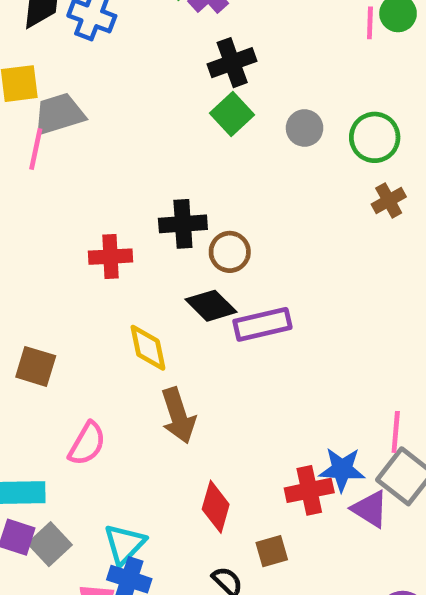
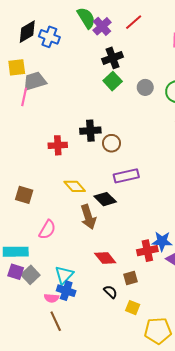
black diamond: (211, 306) -> (105, 199), moved
yellow diamond: (148, 348) -> (75, 186), turned -30
red diamond: (216, 507) -> (105, 258), turned -55

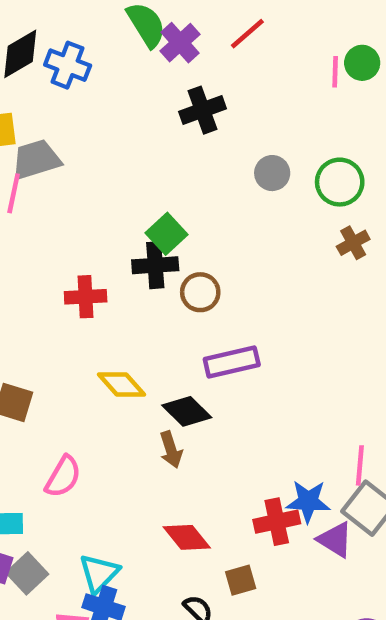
green square: (113, 81) -> (166, 234), moved
brown arrow: (88, 217) -> (171, 450), moved, size x0.7

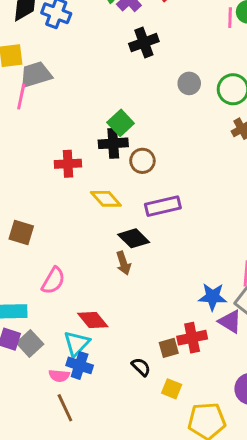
yellow diamond: (122, 384) -> (106, 199), moved
red cross: (277, 522) -> (192, 338), moved
red diamond: (187, 537) -> (93, 320), moved

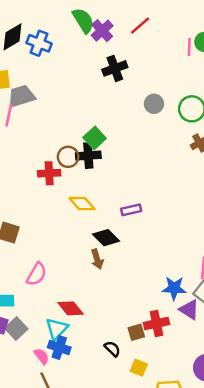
brown circle: (142, 161) -> (68, 157), moved
purple rectangle: (163, 206) -> (131, 210), size x0.7
pink semicircle: (59, 376) -> (42, 356), turned -132

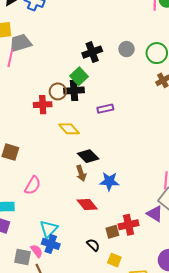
black cross: (115, 68) -> (92, 52), moved
purple rectangle: (131, 210) -> (105, 109), moved
blue star: (174, 288) -> (109, 181), moved
red diamond: (71, 308) -> (87, 205), moved
gray square: (16, 329) -> (22, 257), moved, turned -36

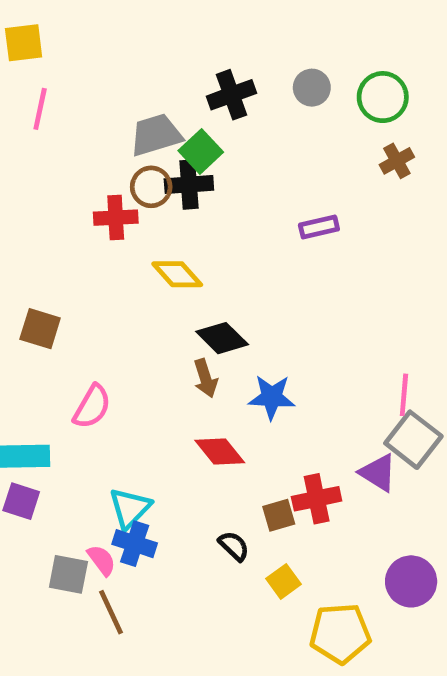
gray trapezoid: (20, 43) -> (156, 135), moved
purple rectangle: (105, 109) -> (319, 227), moved
yellow square: (114, 260) -> (283, 581), turned 32

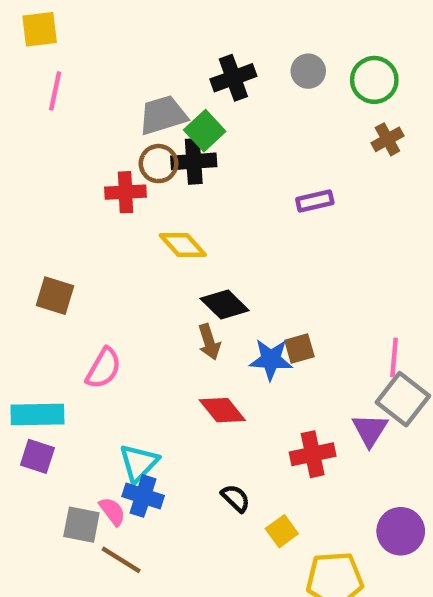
purple triangle: (378, 473) -> (370, 430), turned 30
brown square: (279, 515) -> (299, 348), moved
brown line: (111, 612) -> (121, 560), turned -33

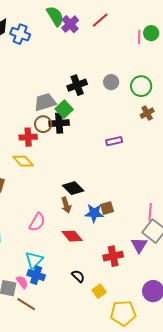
yellow diamond: (183, 245) -> (23, 161), moved
pink semicircle: (103, 368) -> (37, 222), moved

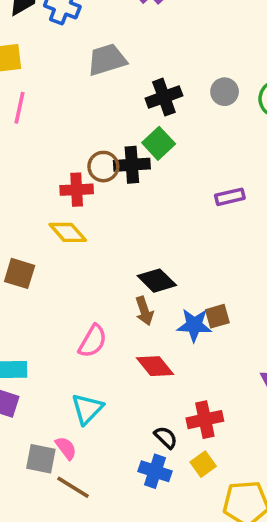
gray trapezoid: (45, 102) -> (107, 60), moved
green square: (64, 109) -> (159, 143), moved
red cross: (113, 256) -> (205, 420), moved
blue cross: (36, 275) -> (155, 471), moved

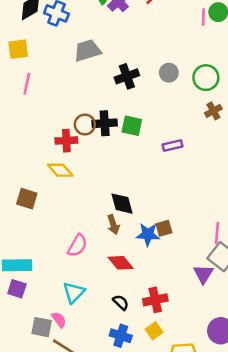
green square: (159, 143) -> (132, 126), moved, turned -35
black diamond: (157, 281) -> (122, 204), turned 30
black semicircle: (166, 437) -> (121, 302), moved

